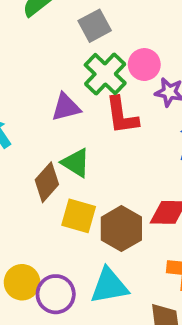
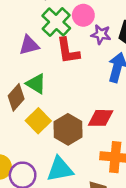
yellow square: (79, 216) -> (38, 121), turned 30

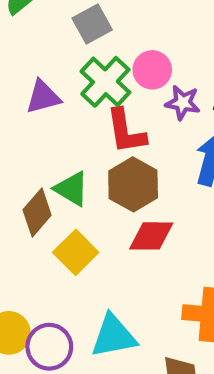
purple triangle: (29, 45) -> (43, 97), moved
red diamond: (101, 118) -> (151, 236), moved
brown hexagon: (68, 129) -> (133, 184), moved

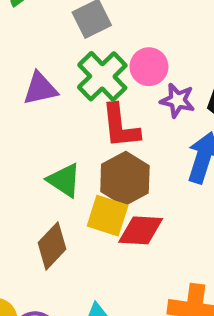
brown diamond: (37, 212) -> (52, 246), moved
yellow square: (76, 252) -> (108, 216), moved, turned -30

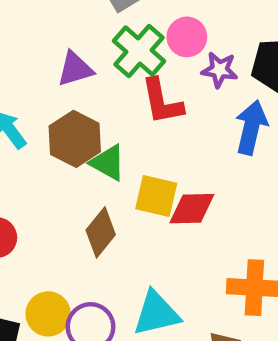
brown hexagon: (125, 179) -> (75, 139), moved

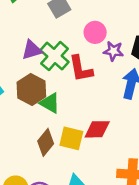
green cross: (139, 51) -> (55, 56), moved
yellow square: (156, 196) -> (71, 138), moved

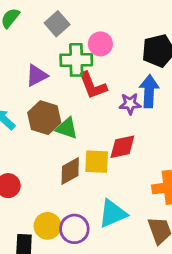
purple star: (113, 51) -> (130, 104), moved
green cross: (55, 56) -> (76, 60), moved, turned -32
brown diamond: (46, 142) -> (70, 171), turned 32

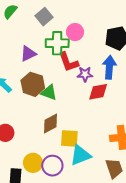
purple star: (130, 104) -> (85, 74), moved
red diamond: (122, 147) -> (98, 92), moved
yellow square: (97, 162) -> (69, 138), moved

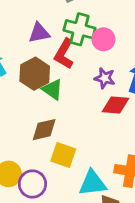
pink circle: (75, 32) -> (103, 39), moved
red L-shape: (68, 62) -> (64, 54), moved, turned 35
cyan triangle: (80, 155) -> (93, 183), moved

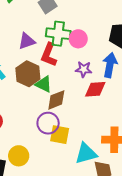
brown diamond: (44, 130) -> (56, 100), moved
purple circle: (32, 184) -> (48, 123), moved

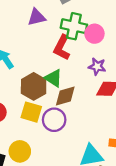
purple triangle: (27, 41) -> (37, 17), moved
brown hexagon: (28, 74) -> (34, 86), moved
yellow square: (60, 135) -> (31, 112), moved

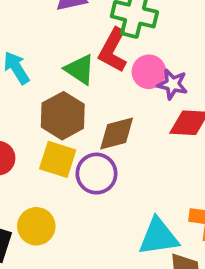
pink circle: (94, 34) -> (149, 72), moved
green triangle: (53, 78) -> (80, 69), moved

